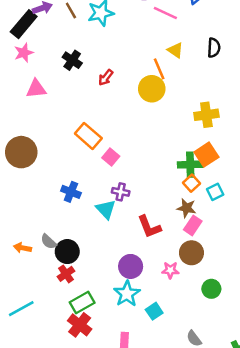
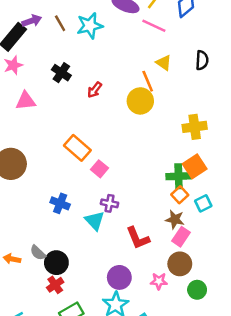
green circle: (211, 289) -> (197, 290), moved

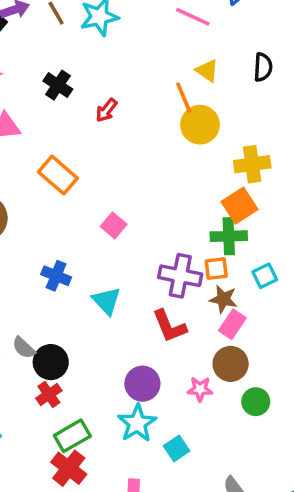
yellow circle: (140, 101) -> (200, 125), moved
orange rectangle: (77, 148) -> (58, 175), moved
orange square: (195, 166) -> (240, 206), moved
orange square: (180, 195) -> (216, 269), moved, turned 35
purple cross: (109, 203) -> (180, 276), moved, size x1.6

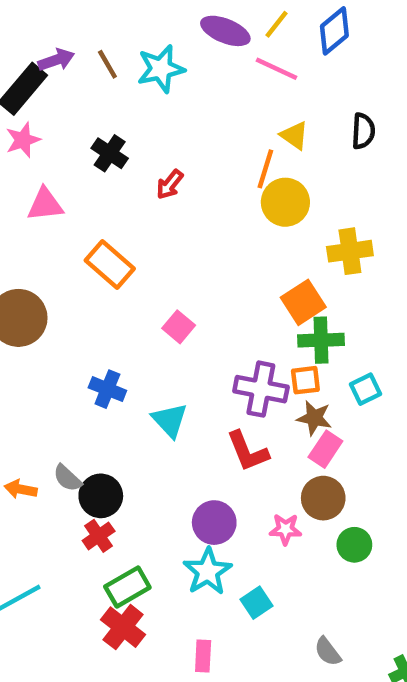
orange line: (184, 98) -> (265, 169), turned 40
orange square: (240, 206) -> (303, 302), moved

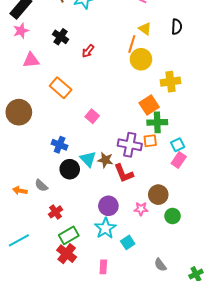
brown star: (314, 418) -> (105, 160), moved
pink rectangle: (325, 449) -> (179, 160), moved
black circle: (101, 496) -> (70, 169), moved

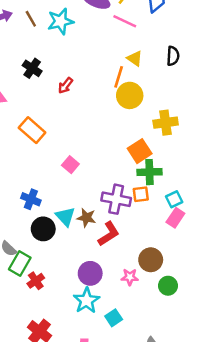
red L-shape: (124, 173) -> (109, 234), turned -100
red cross: (55, 212) -> (36, 281), moved
green rectangle: (69, 235) -> (20, 263), moved, turned -30

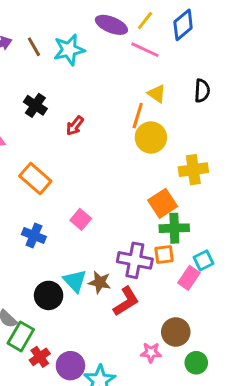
blue cross: (31, 199) -> (34, 235), moved
pink rectangle: (175, 218) -> (189, 278), moved
purple circle: (90, 273) -> (70, 366), moved

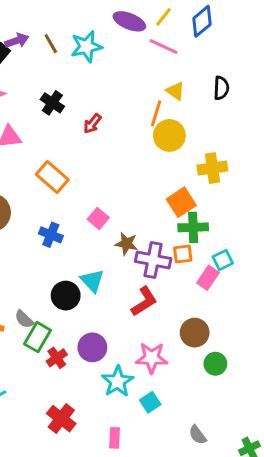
brown star: (100, 282) -> (126, 244), moved
pink star: (151, 352) -> (152, 358), moved, size x1.5
purple circle: (70, 366) -> (92, 347), moved

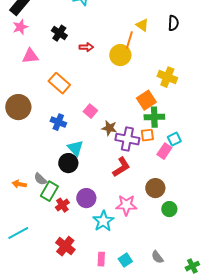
red arrow: (92, 124) -> (86, 47), turned -128
yellow circle: (169, 135) -> (120, 55), moved
yellow cross: (212, 168) -> (167, 77), turned 30
cyan triangle: (92, 281) -> (75, 148), moved
cyan square: (150, 402) -> (125, 260), moved

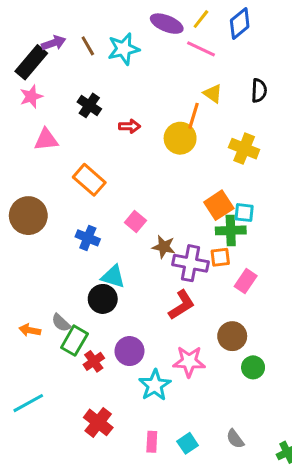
yellow cross: (167, 77) -> (244, 149), moved
cyan square: (174, 139) -> (244, 213), moved, turned 32
cyan triangle: (75, 148) -> (113, 277), turned -30

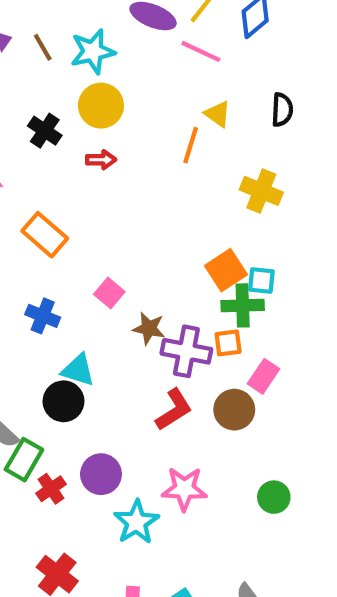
yellow circle: (180, 138) -> (101, 106), moved
brown circle: (232, 336) -> (234, 410), moved

